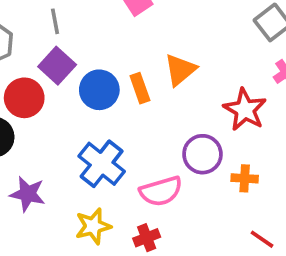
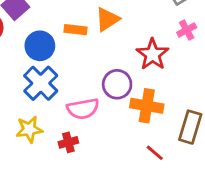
orange rectangle: (140, 88) -> (76, 30), turned -70
blue circle: (99, 90) -> (40, 46), moved
orange cross: (245, 178) -> (147, 106), size x1.6

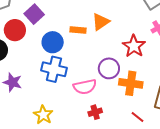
blue cross: (41, 83) -> (54, 69), turned -30
yellow star: (29, 129) -> (43, 115), moved, turned -30
red cross: (68, 142) -> (95, 112), moved

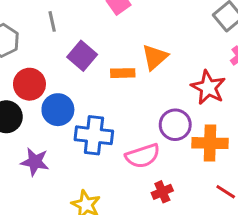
purple square: (34, 14) -> (82, 56), moved
blue circle: (53, 42) -> (58, 110), moved

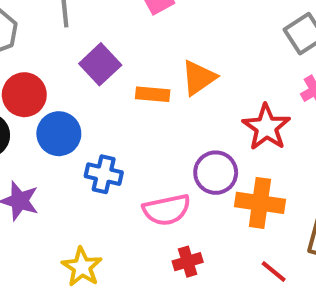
blue cross: (94, 135) -> (104, 174), size x0.7

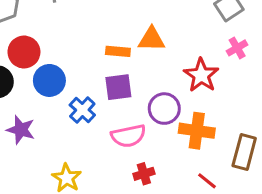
purple square: (100, 64) -> (118, 87), moved, turned 36
orange triangle: (199, 78) -> (152, 39), turned 36
blue cross: (104, 174) -> (82, 110), turned 30

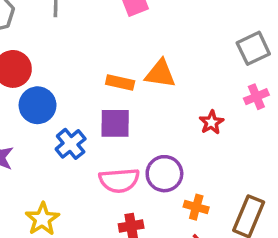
red star: (201, 75) -> (211, 122), size x0.6
purple circle: (164, 109) -> (164, 174), moved
orange cross: (197, 131) -> (196, 207), moved, size x0.6

